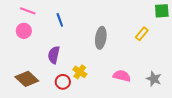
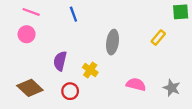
blue line: (60, 20) -> (73, 14), moved
yellow cross: (80, 72) -> (90, 70), moved

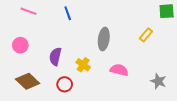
pink circle: (27, 34) -> (20, 45), moved
pink semicircle: (136, 84) -> (119, 70), moved

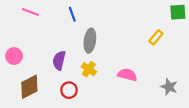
gray ellipse: (104, 39) -> (90, 41), moved
pink circle: (20, 45) -> (14, 56), moved
brown diamond: (28, 81) -> (29, 87), turned -70

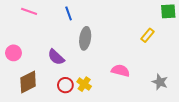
purple semicircle: (59, 60) -> (56, 57), turned -60
yellow cross: (89, 69) -> (84, 84), moved

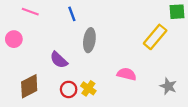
yellow rectangle: (147, 35) -> (155, 37), size x1.6
pink circle: (13, 53) -> (14, 39), moved

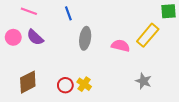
purple semicircle: (59, 60) -> (35, 37), moved
pink semicircle: (127, 74) -> (121, 46), moved
gray star: (168, 86) -> (143, 81), moved

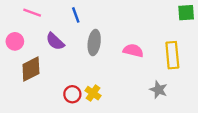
yellow rectangle: (148, 35) -> (172, 55), moved, turned -45
purple semicircle: (35, 37) -> (55, 41), moved
brown diamond: (28, 82) -> (31, 69), moved

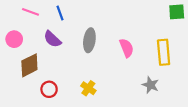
blue line: (76, 15) -> (60, 13), moved
pink semicircle: (133, 51) -> (126, 48), turned 54
red circle: (72, 94) -> (49, 89), moved

